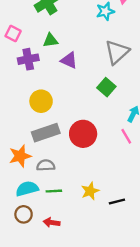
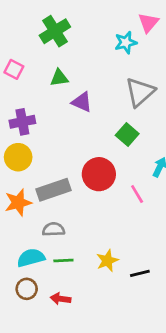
purple cross: (28, 59) -> (22, 122), moved
yellow circle: (41, 101) -> (18, 157), moved
red circle: (83, 134) -> (99, 174), moved
pink line: (126, 136) -> (137, 194), moved
orange star: (20, 156) -> (18, 202), moved

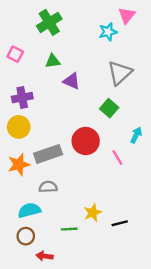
green line: (63, 261) -> (69, 229), moved
red arrow: (61, 299) -> (45, 256), moved

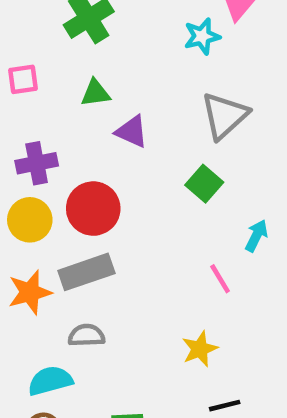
pink square: (15, 54) -> (23, 79), turned -35
red circle: (86, 141) -> (93, 209), moved
yellow star: (93, 213) -> (200, 349), moved

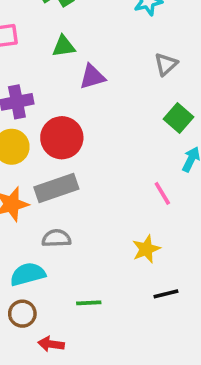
gray triangle: (225, 116) -> (166, 64), size x0.6
purple triangle: (132, 132) -> (92, 77), turned -40
green square: (204, 184) -> (178, 118), moved

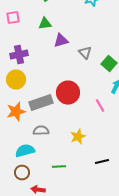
gray triangle: (166, 64) -> (85, 53), moved, turned -32
red circle: (62, 138) -> (68, 93), moved
yellow star: (146, 249) -> (78, 137), moved

